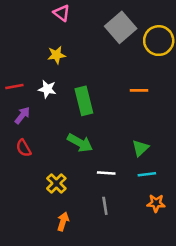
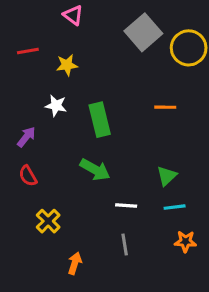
red line: (14, 86) -> (28, 51), moved
yellow cross: (56, 183) -> (48, 221), moved

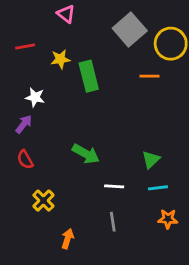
white star: (56, 106) -> (35, 97), moved
orange line: (165, 107) -> (149, 76), moved
green rectangle: (100, 120) -> (89, 76), moved

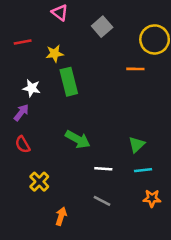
gray square: (130, 29) -> (102, 27), moved, size x0.7
green rectangle: (89, 76) -> (69, 82), moved
gray line: (113, 222) -> (102, 201), turned -54

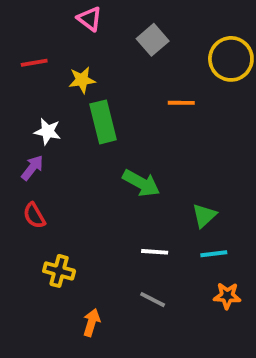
orange line: (135, 69) -> (181, 103), moved
green arrow: (78, 139) -> (141, 183), moved
yellow cross: (39, 182) -> (59, 271), turned -30

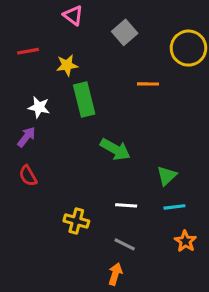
yellow cross: (59, 271) -> (76, 221), moved
orange star: (227, 296) -> (185, 241), turned 30
orange arrow: (92, 322) -> (115, 274), moved

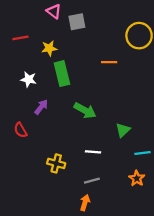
gray square: (125, 32) -> (77, 22), moved, turned 30
purple arrow: (26, 137) -> (41, 107), moved
cyan line: (174, 207) -> (143, 153), moved
gray line: (125, 244) -> (92, 181), turned -42

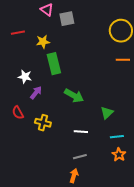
orange line: (109, 62) -> (123, 60), moved
white star: (29, 79) -> (25, 77), moved
cyan line: (143, 153) -> (117, 137), moved
yellow cross: (56, 163) -> (43, 123), moved

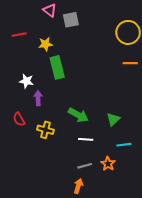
purple arrow: (36, 93) -> (38, 98), turned -40
green arrow: (74, 96) -> (78, 115), moved
orange star: (119, 155) -> (108, 164), moved

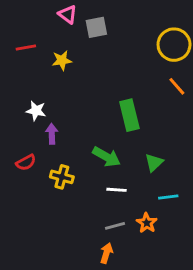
orange line: (130, 63) -> (177, 86), turned 48
green rectangle: (57, 67) -> (129, 115), moved
red semicircle: (19, 119) -> (26, 163), turned -88

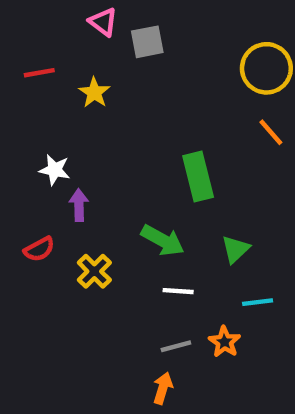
yellow star: (62, 60) -> (94, 93), turned -30
yellow cross: (62, 177) -> (94, 271), turned 30

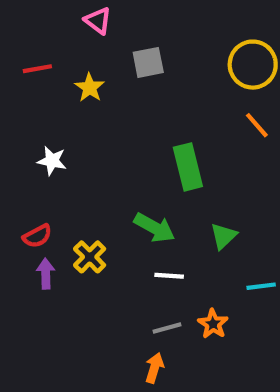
gray square: (147, 42) -> (148, 62), moved
purple arrow: (79, 205) -> (46, 274), moved
cyan line: (258, 302) -> (261, 286), moved

